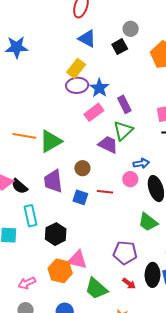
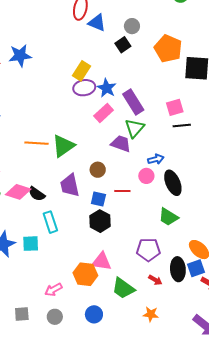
blue triangle: (87, 39) -> (97, 23), moved
purple rectangle: (124, 104) -> (133, 102), size x1.4
black hexagon: (56, 234) -> (100, 221), moved

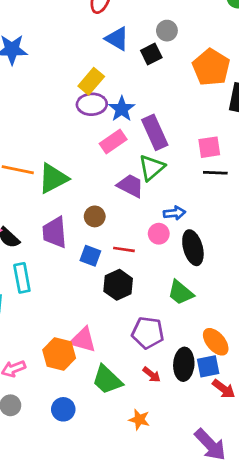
blue triangle: (97, 23) -> (117, 39), moved
black hexagon: (100, 221) -> (118, 285), moved

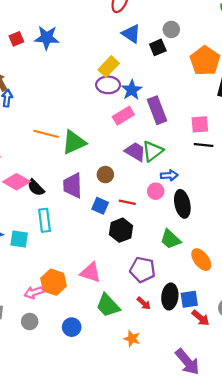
green triangle: (152, 168) -> (153, 151), moved
orange ellipse: (216, 342) -> (201, 260), moved
orange hexagon: (59, 354) -> (54, 282), moved

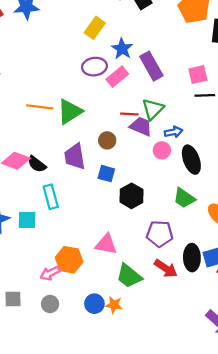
purple ellipse: (108, 85) -> (94, 67), moved
purple trapezoid: (135, 152) -> (141, 126), moved
red line: (127, 202) -> (129, 114), moved
red arrow: (144, 303) -> (166, 268), size x1.5
orange star: (132, 339) -> (114, 305), moved

